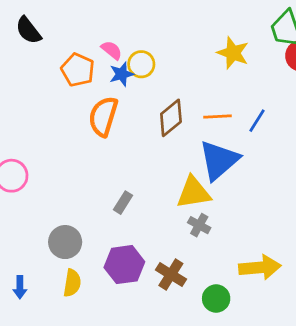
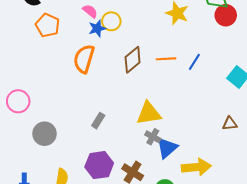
orange pentagon: (78, 70) -> (48, 25), moved
blue triangle: (219, 160) -> (167, 148), moved, size x0.7
gray circle: (65, 242) -> (45, 134), moved

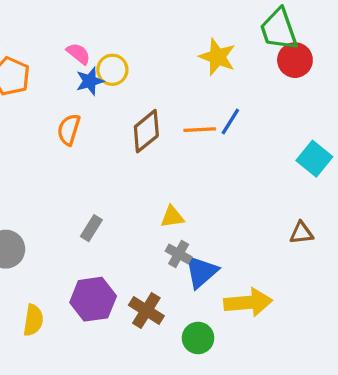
orange semicircle: (84, 59) -> (69, 130), size x0.7
blue line: (194, 62) -> (230, 121), moved
yellow triangle: (149, 113) -> (172, 217), size x0.6

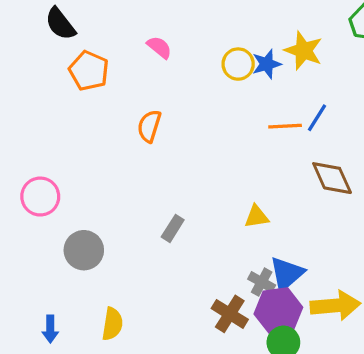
yellow circle: (112, 70) -> (238, 64), moved
blue star: (90, 81) -> (267, 64), moved
brown diamond: (146, 131) -> (332, 178), moved, turned -75
gray cross: (179, 254) -> (262, 282), moved
purple hexagon: (93, 299) -> (278, 311), moved

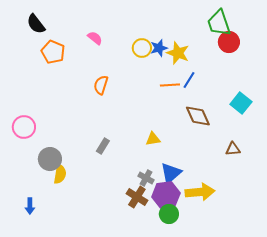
yellow star: (304, 51) -> (178, 53), moved
orange semicircle: (149, 126) -> (101, 85), moved
gray cross: (262, 282) -> (146, 178), moved
yellow semicircle: (112, 324) -> (60, 174), moved

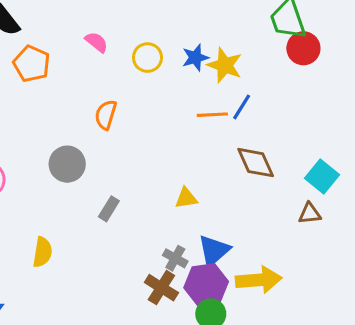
yellow circle: (142, 48) -> (147, 58), moved
cyan square: (241, 103) -> (322, 176), moved
gray circle: (50, 159) -> (67, 164), moved

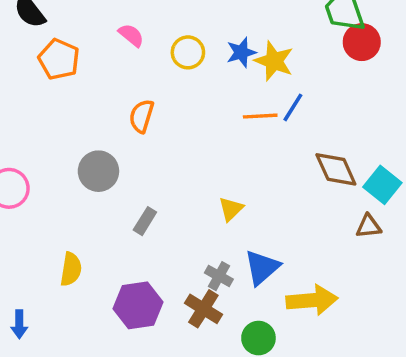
brown diamond: (256, 163) -> (336, 169), moved
yellow triangle: (186, 198) -> (231, 209), turned -35
purple hexagon: (206, 285) -> (138, 305), moved

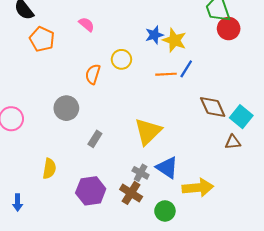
yellow circle: (188, 52) -> (121, 59), moved
yellow triangle: (231, 209) -> (148, 131), size x1.8
blue triangle: (262, 267) -> (167, 168), turned -45

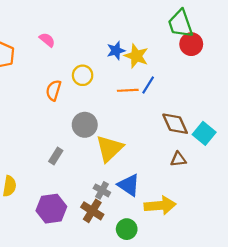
gray circle: (66, 108) -> (85, 125), moved
brown triangle: (233, 142) -> (178, 159), moved

